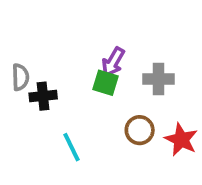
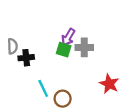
gray cross: (158, 79) -> (84, 47), moved
brown circle: (140, 130) -> (63, 99), moved

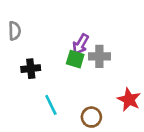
gray semicircle: (13, 46) -> (15, 31), moved
brown circle: (63, 99) -> (91, 117), moved

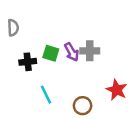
purple arrow: (81, 44) -> (72, 52), moved, turned -60
green square: (75, 59) -> (51, 53), moved

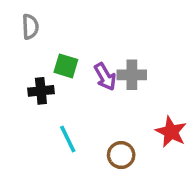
gray semicircle: (13, 28) -> (30, 27), moved
green square: (51, 53) -> (66, 66), moved

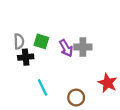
gray semicircle: (30, 27) -> (19, 41), moved

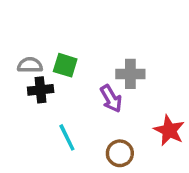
gray semicircle: (19, 41) -> (30, 65), turned -88
purple arrow: (66, 48) -> (111, 99), moved

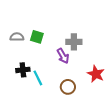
black cross: (41, 90) -> (23, 70), moved

